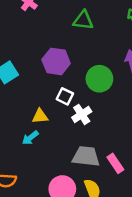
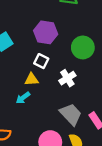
white square: (65, 96) -> (41, 61), moved
gray trapezoid: (86, 156) -> (71, 114), turned 40

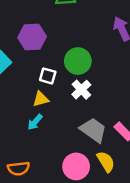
purple hexagon: (46, 32) -> (32, 37), moved
green circle: (83, 47) -> (78, 61), moved

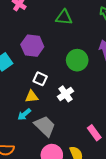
green circle: (78, 61) -> (77, 60), moved
gray trapezoid: (93, 130) -> (45, 126), moved

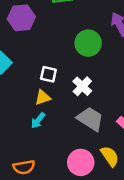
purple hexagon: (32, 46) -> (21, 18), moved
gray trapezoid: (45, 126) -> (90, 119), moved

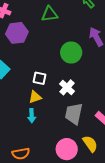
gray trapezoid: (90, 119) -> (74, 114), turned -110
cyan arrow: (38, 120) -> (32, 116), turned -40

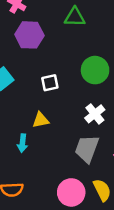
white square: (39, 78) -> (50, 83), moved, turned -32
white cross: (67, 87) -> (95, 114), moved
cyan arrow: (32, 116) -> (22, 143), moved

